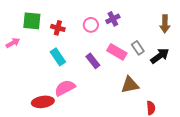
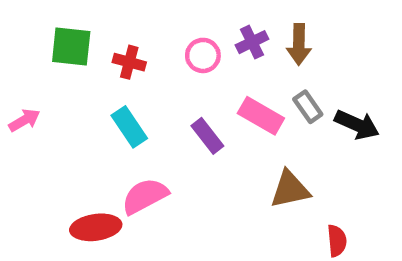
brown arrow: (165, 24) -> (299, 44), moved
pink arrow: (13, 43) -> (24, 120), moved
black arrow: (160, 56) -> (357, 125), turned 60

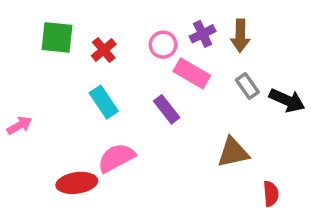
red cross: (129, 62) -> (104, 50), turned 35
pink rectangle: (261, 116) -> (192, 73), moved
pink arrow: (24, 120) -> (19, 125), moved

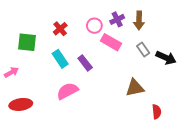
green square: (57, 37) -> (27, 42), moved
purple rectangle: (167, 109) -> (85, 63), moved
red ellipse: (77, 183) -> (21, 104), moved

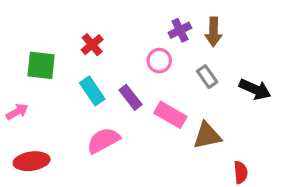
pink circle: (94, 26) -> (159, 61), moved
pink rectangle: (111, 42) -> (170, 115), moved
gray rectangle: (143, 49) -> (207, 77), moved

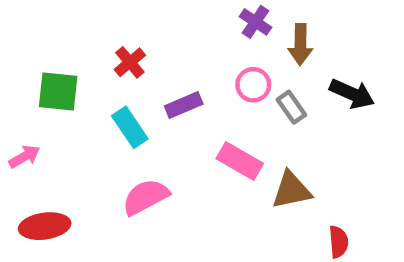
purple cross: (180, 30) -> (256, 22), moved, turned -30
pink circle: (159, 61) -> (253, 85), moved
black arrow: (255, 89) -> (352, 94), moved
purple rectangle: (130, 97) -> (184, 105), moved, turned -75

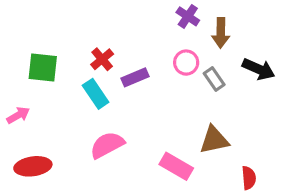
red cross: (130, 62) -> (102, 59), moved
pink rectangle: (240, 161) -> (176, 166), moved

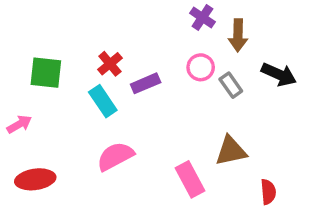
pink rectangle: (176, 166) -> (190, 179), turned 32

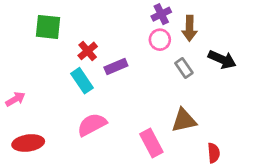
purple cross: (202, 18) -> (161, 14), turned 30
pink circle: (201, 67) -> (160, 40), moved
green square: (46, 73) -> (48, 27), moved

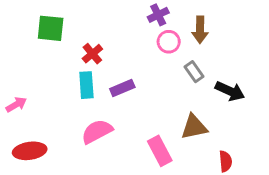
purple cross: (161, 14) -> (158, 15), moved
black arrow: (222, 59) -> (230, 91), moved
purple rectangle: (116, 67) -> (122, 88), moved
cyan rectangle: (82, 81) -> (86, 85), turned 30

